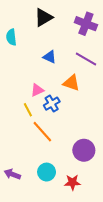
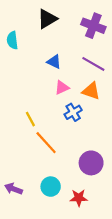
orange triangle: (71, 83) -> (91, 91), moved
pink triangle: (37, 90) -> (62, 88), moved
blue cross: (52, 104) -> (73, 112), moved

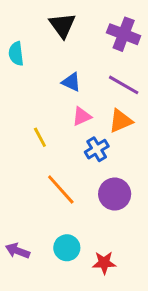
black triangle: (47, 19) -> (62, 25), turned -35
orange triangle: (91, 91) -> (121, 121), turned -42
yellow line: (30, 119) -> (40, 137), moved
purple circle: (91, 163) -> (115, 194), moved

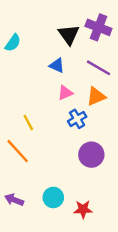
black triangle: (62, 25) -> (69, 34), moved
cyan semicircle: (16, 54) -> (13, 43), turned -138
yellow line: (40, 137) -> (28, 123), moved
orange line: (61, 190) -> (18, 151), moved

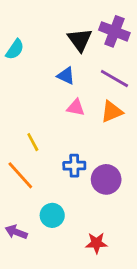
pink triangle: (65, 93) -> (76, 107), turned 35
blue cross: (77, 119) -> (74, 166), moved, turned 30
cyan circle: (53, 197) -> (52, 215), moved

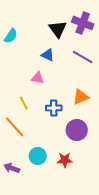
pink triangle: (76, 107) -> (38, 78), moved
orange triangle: (112, 112) -> (81, 97), moved
blue cross: (74, 166) -> (54, 108), moved
red star: (96, 243) -> (65, 160), moved

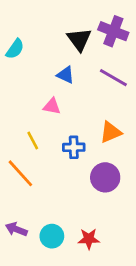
cyan circle: (38, 156) -> (52, 236), moved
red star: (65, 160) -> (89, 239), moved

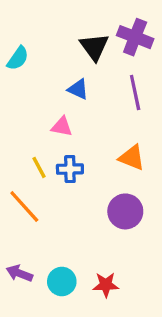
purple line: (113, 78) -> (135, 92), turned 48
orange triangle: (111, 132) -> (132, 158), turned 45
blue cross: (74, 147) -> (70, 169), moved

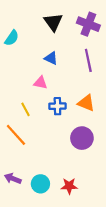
black triangle: (94, 47) -> (53, 22), moved
blue cross: (70, 169) -> (57, 106), moved

